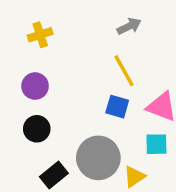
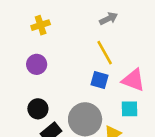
black circle: (37, 129) -> (38, 109), moved

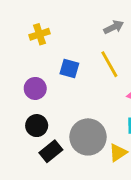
purple circle: (37, 64) -> (35, 88), moved
blue square: (99, 80) -> (69, 68), moved

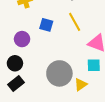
black circle: (37, 126) -> (15, 63), moved
black rectangle: (51, 151) -> (16, 84), moved

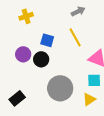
black circle: (15, 63) -> (41, 59), moved
yellow triangle: (81, 85) -> (89, 99), moved

